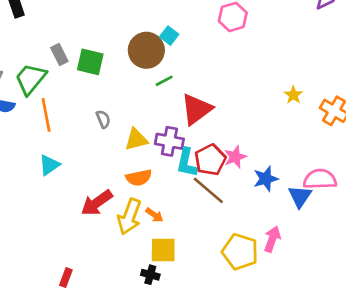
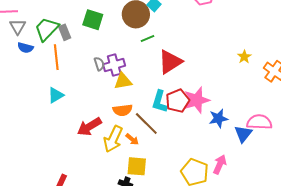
gray rectangle: (59, 55) -> (65, 32), moved
purple cross: (169, 141) -> (114, 65), moved, turned -30
pink star: (235, 157) -> (197, 100), size x1.5
brown line: (208, 190) -> (146, 123), moved

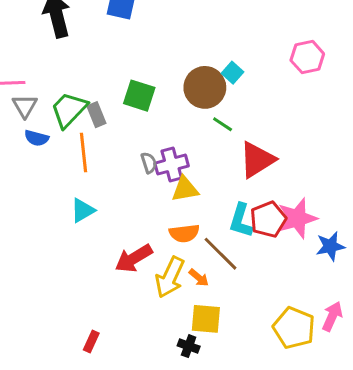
green line: (148, 38) -> (223, 124), turned 56

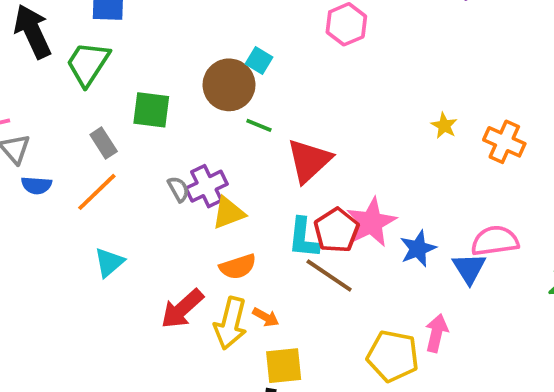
green trapezoid: (69, 110) -> (88, 64), moved
orange line: (84, 153) -> (97, 192), turned 63
brown line: (221, 254) -> (329, 276), moved

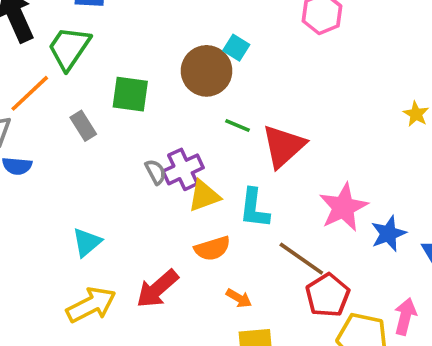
green line: (259, 125) -> (237, 125), moved
orange line: (97, 192) -> (30, 93), moved
red pentagon: (336, 230) -> (328, 295), moved
cyan L-shape: (303, 238) -> (254, 208), moved
yellow arrow: (230, 323) -> (91, 305), moved, turned -132

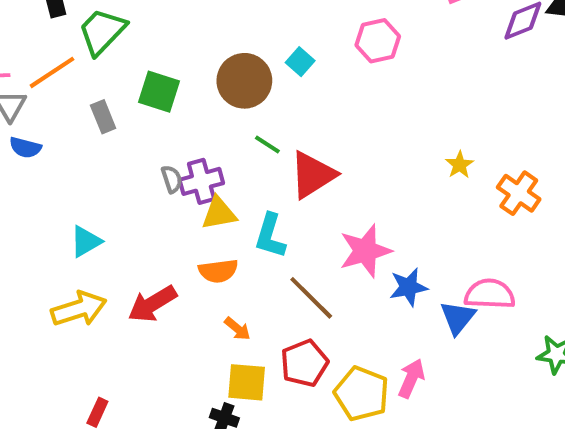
cyan square: (236, 48) -> (300, 62), moved
red pentagon: (328, 295) -> (304, 363), moved

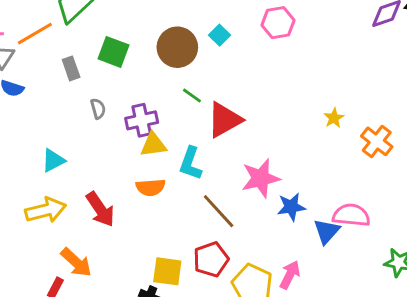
gray semicircle: (172, 179) -> (98, 109), moved
red arrow: (152, 304) -> (100, 209), turned -96
orange arrow: (237, 329) -> (76, 262), moved, size x1.6

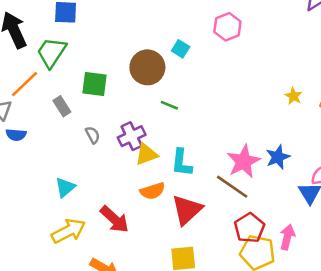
red triangle: (224, 120) -> (187, 210), moved
blue star: (291, 207) -> (278, 157), moved
brown line: (219, 211) -> (232, 187), moved
red pentagon: (211, 259) -> (249, 228), moved

